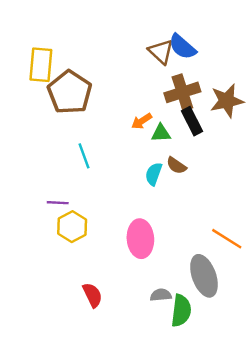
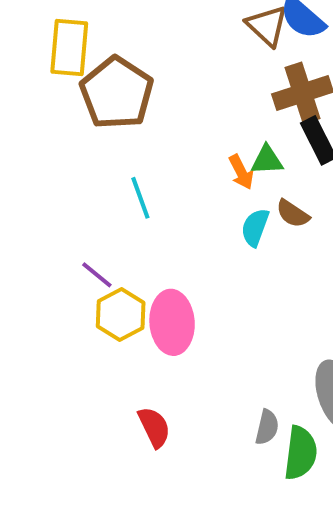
orange arrow: (142, 121) -> (241, 172), moved, turned -84
purple line: (58, 203) -> (97, 275), turned 36
pink ellipse: (140, 239) -> (172, 322), moved
gray semicircle: (161, 295) -> (267, 427), turned 108

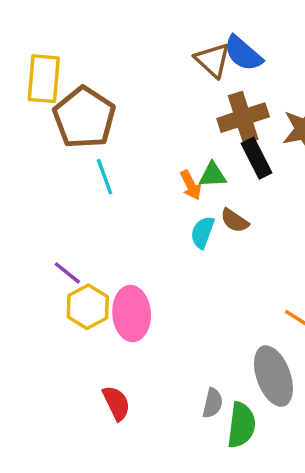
cyan line: (140, 198) -> (105, 177), moved

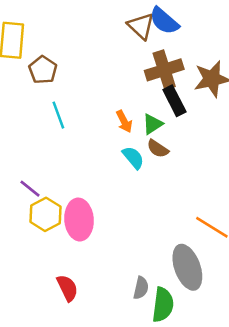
brown pentagon: (84, 118) -> (43, 70), size x0.6
green triangle: (213, 175) -> (153, 124), moved, turned -30
cyan semicircle: (203, 232) -> (133, 158), turned 120

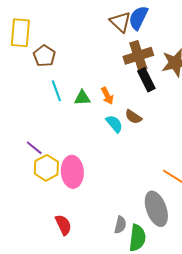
blue semicircle: (164, 21) -> (138, 18), turned 75
green triangle: (153, 124) -> (82, 98), moved, turned 30

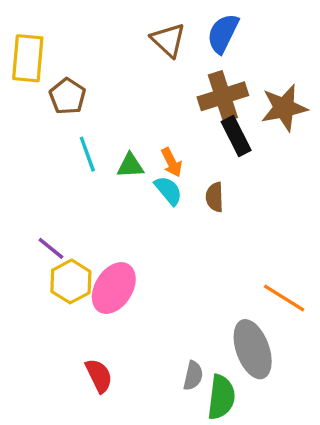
brown triangle: (120, 22) -> (168, 40), moved
brown semicircle: (133, 117) -> (215, 197), turned 54
cyan semicircle: (114, 124) -> (168, 190), moved
pink ellipse: (72, 172) -> (114, 288), turned 36

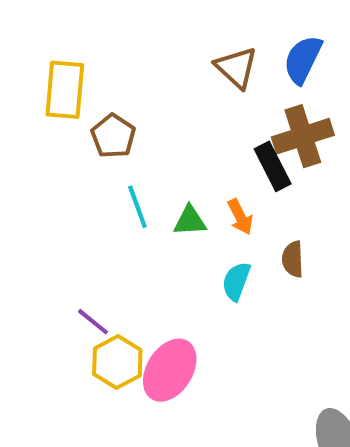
black rectangle: (236, 136) -> (273, 166), moved
cyan semicircle: (168, 190) -> (236, 281), moved, turned -120

